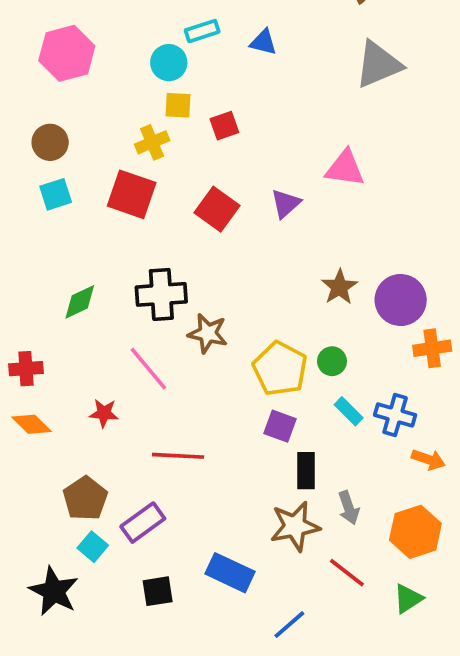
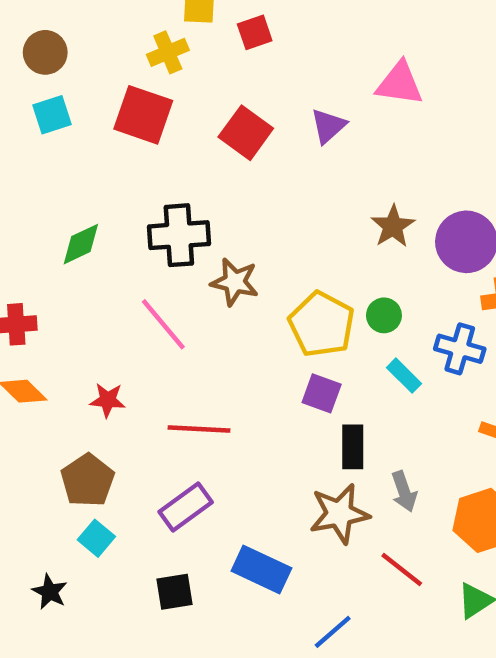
red star: (104, 413) -> (108, 400), moved
blue cross: (395, 415) -> (460, 349), moved
purple rectangle: (143, 523) -> (186, 507), moved
black star: (54, 591) -> (50, 592), size x0.6

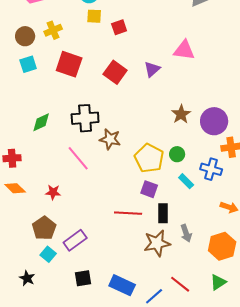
yellow cross: (168, 52) -> (53, 30), moved
red line: (199, 429) -> (128, 213), moved
purple rectangle: (186, 507) -> (75, 240), moved
blue rectangle: (261, 569) -> (122, 285), moved
red line: (402, 569) -> (180, 284), moved

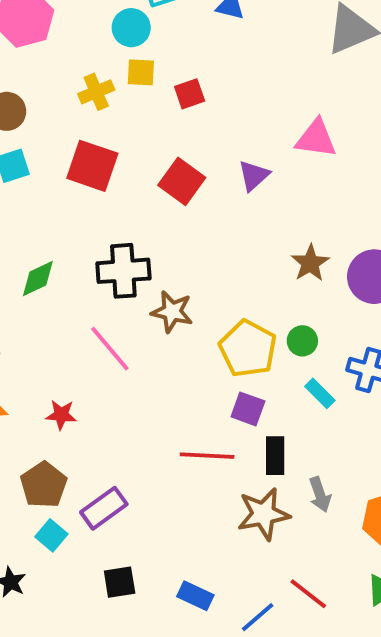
yellow cross: (53, 30) -> (96, 92), moved
blue rectangle: (122, 285) -> (195, 596), size x0.7

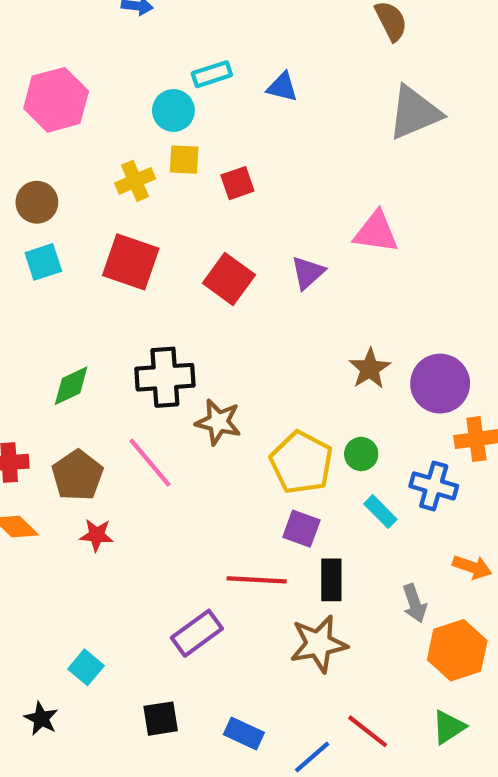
brown pentagon: (44, 485) -> (77, 475), moved
gray arrow: (320, 495) -> (415, 603), moved
purple rectangle: (104, 508) -> (197, 633), moved

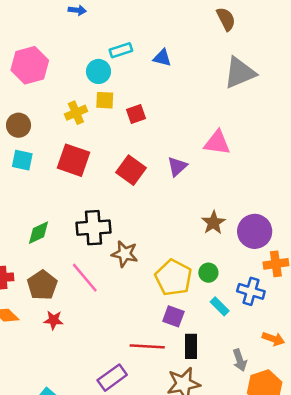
cyan square: (43, 262) -> (22, 160), turned 30

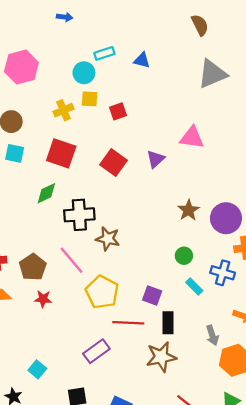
green diamond: (39, 233) -> (46, 193), moved
yellow pentagon: (173, 278) -> (102, 292), moved

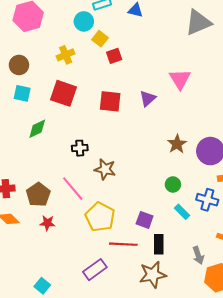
yellow square: (90, 99) -> (100, 39), moved, turned 35
pink triangle: (192, 138) -> (180, 79), turned 50
red square: (113, 163) -> (110, 101), turned -30
green diamond: (46, 193) -> (37, 129), moved
black cross: (79, 215) -> (80, 148), size x0.6

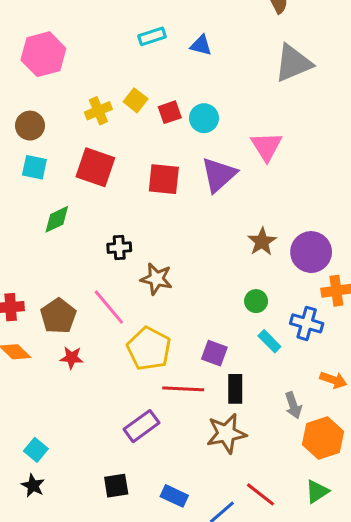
cyan circle: (84, 21) -> (204, 118), moved
yellow square: (100, 39) -> (136, 100), moved
purple triangle: (148, 98) -> (219, 175), size x1.5
cyan square: (42, 286) -> (36, 450), moved

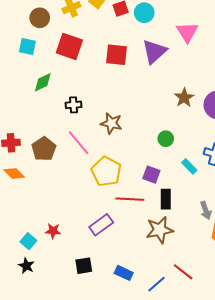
brown circle: (30, 126) -> (40, 18), moved
black cross: (119, 248) -> (74, 105), moved
green circle: (256, 301) -> (166, 139), moved
red star: (72, 358) -> (53, 231), moved

